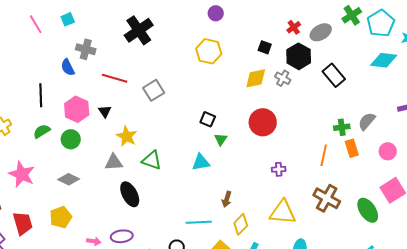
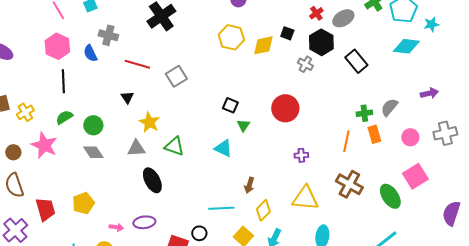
yellow diamond: (256, 78) -> (263, 45), moved
pink hexagon: (77, 109) -> (57, 46), moved
cyan triangle: (201, 162) -> (223, 148), turned 36
pink star: (22, 174) -> (44, 145), moved
gray diamond: (69, 179) -> (93, 152), moved, turned 30

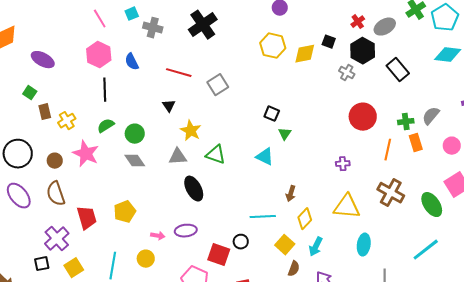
gray cross: (108, 35) -> (153, 28), moved
red circle: (285, 108) -> (363, 117), moved

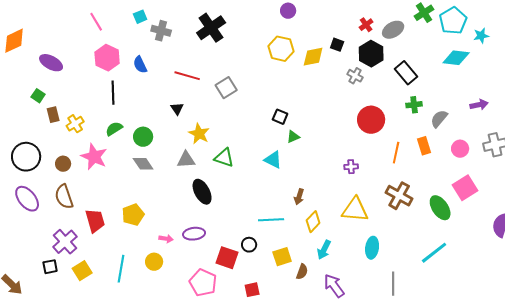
pink line: (100, 19) -> (96, 22), moved
green cross: (406, 122) -> (414, 105), moved
green triangle: (285, 134) -> (293, 137), turned 32
yellow square: (285, 245) -> (282, 257), moved, turned 30

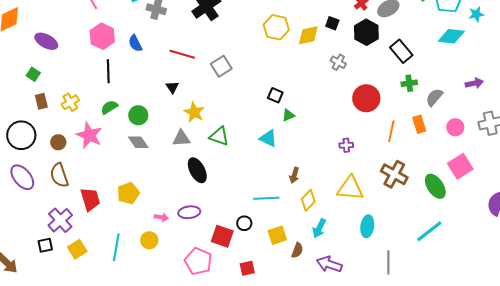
gray cross: (355, 76) -> (338, 62), moved
brown rectangle: (53, 115) -> (41, 101), moved
purple arrow: (334, 286) -> (329, 264), turned -35

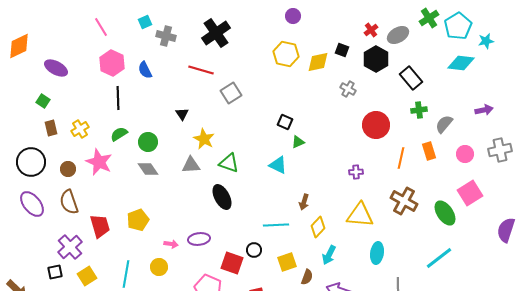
red line: (182, 54) -> (201, 70), moved
black ellipse: (197, 170) -> (222, 197), moved

